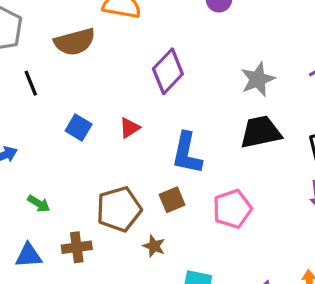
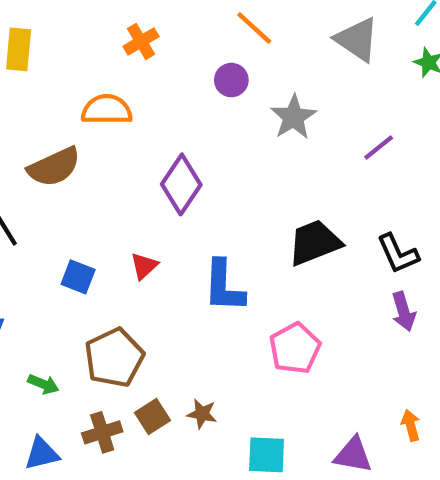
gray star: (258, 79) -> (293, 117), moved
brown square: (172, 200) -> (152, 417), moved
brown pentagon: (119, 209) -> (114, 358), moved

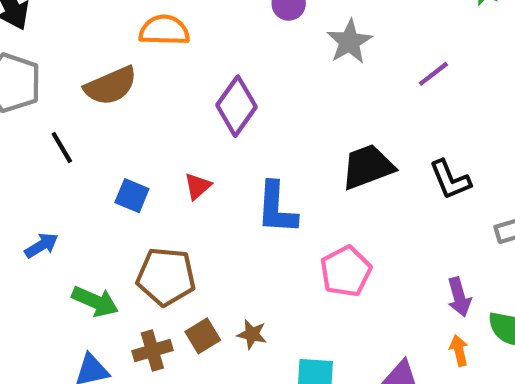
purple arrow: (404, 311) -> (459, 297), moved
brown pentagon: (114, 358) -> (166, 277), turned 30
green arrow: (43, 384) -> (95, 301), size x1.5

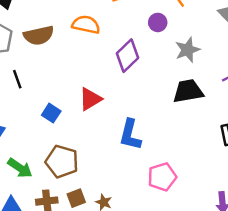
brown semicircle: (111, 86) -> (39, 35), moved
purple diamond: (237, 106) -> (128, 56), moved
black trapezoid: (368, 167) -> (188, 91), moved
red triangle: (198, 186) -> (90, 99), moved, size x1.5

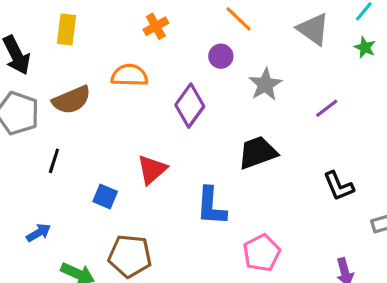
black line: (17, 79) -> (54, 161), turned 48
black trapezoid: (188, 91) -> (258, 153), moved

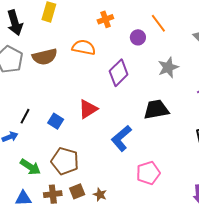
purple circle: (221, 56) -> (138, 37), moved
black line: (54, 161) -> (25, 116), moved
blue L-shape: (211, 206) -> (121, 138), turned 36

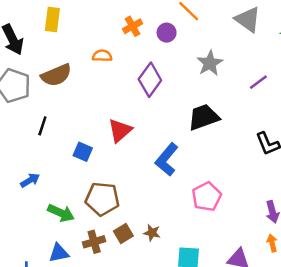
orange cross: (105, 19) -> (133, 26), moved
orange semicircle: (84, 47) -> (102, 56), size x0.7
black line: (25, 116) -> (42, 126), moved

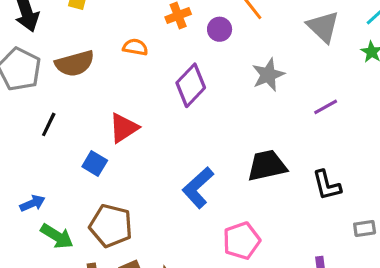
black trapezoid: (204, 117) -> (267, 166), moved
red triangle: (120, 130) -> (124, 128), moved
blue arrow: (30, 180) -> (32, 203), moved

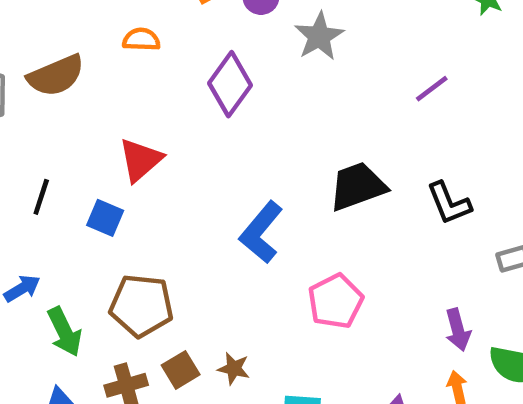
gray star: (268, 75) -> (319, 36), moved
black line: (49, 124) -> (41, 197), moved
green arrow: (57, 236) -> (65, 332), turned 40

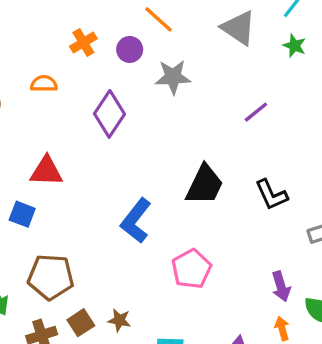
gray star: (319, 36) -> (173, 77), turned 30
red triangle: (140, 160) -> (46, 171), turned 45
black trapezoid: (357, 186) -> (205, 185), turned 138

